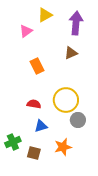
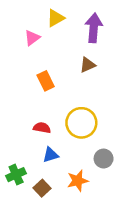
gray circle: (78, 120) -> (104, 159), moved
brown square: (34, 153) -> (42, 188), turned 32

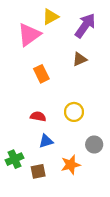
purple arrow: (94, 28) -> (85, 26), turned 30
pink triangle: (32, 38) -> (29, 35), size x1.6
yellow circle: (81, 123) -> (74, 112), size x0.7
brown square: (42, 188) -> (38, 171), turned 32

